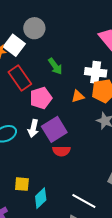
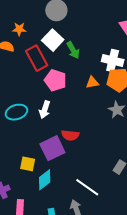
white square: (14, 45) -> (53, 40), moved
pink pentagon: (41, 98) -> (55, 80), turned 30
purple square: (54, 129) -> (52, 148), moved

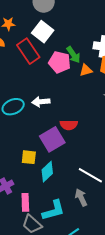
green arrow: (73, 50) -> (73, 55), moved
pink pentagon: (55, 80) -> (60, 62), moved
white arrow: (45, 110) -> (41, 102), turned 72

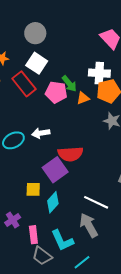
red semicircle: (69, 125) -> (70, 154), size x1.4
gray arrow: (81, 197) -> (89, 225), size x1.4
cyan L-shape: (54, 210) -> (62, 240), turned 85

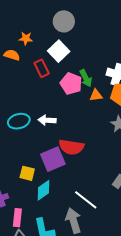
red rectangle: (24, 84) -> (42, 68), size x0.7

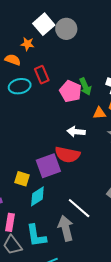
white square: (59, 51) -> (44, 24), moved
orange triangle: (96, 95) -> (99, 113), moved
white arrow: (47, 120) -> (76, 132), moved
cyan ellipse: (19, 121) -> (20, 86), moved

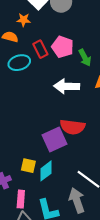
pink pentagon: (70, 91) -> (63, 47), moved
white arrow: (76, 132) -> (67, 86), moved, size x1.4
yellow square: (22, 179) -> (28, 166), moved

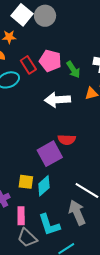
red semicircle: (72, 127) -> (67, 140), size x0.7

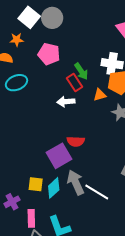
pink pentagon: (50, 61) -> (49, 54), moved
red rectangle: (28, 65) -> (74, 82), moved
white arrow: (57, 100) -> (66, 102), size x0.7
gray arrow: (77, 213) -> (76, 182), moved

